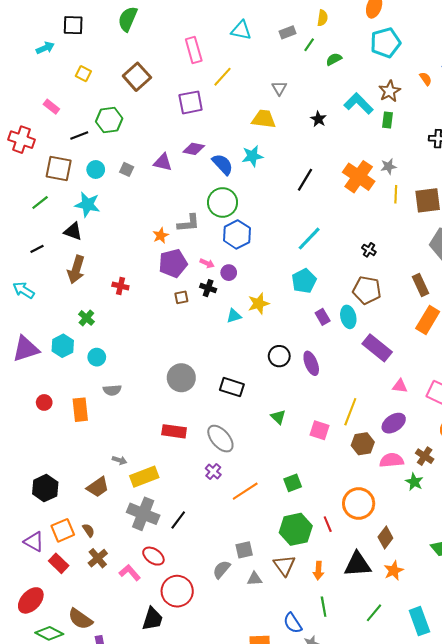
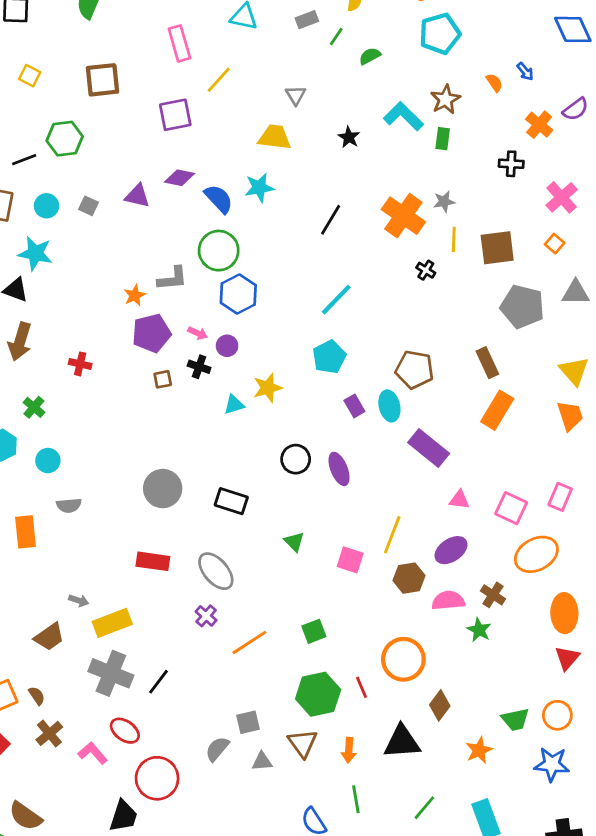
brown square: (137, 77) -> (102, 80), turned 36
black cross: (369, 250) -> (426, 270), moved
orange star: (394, 571) -> (479, 750), moved

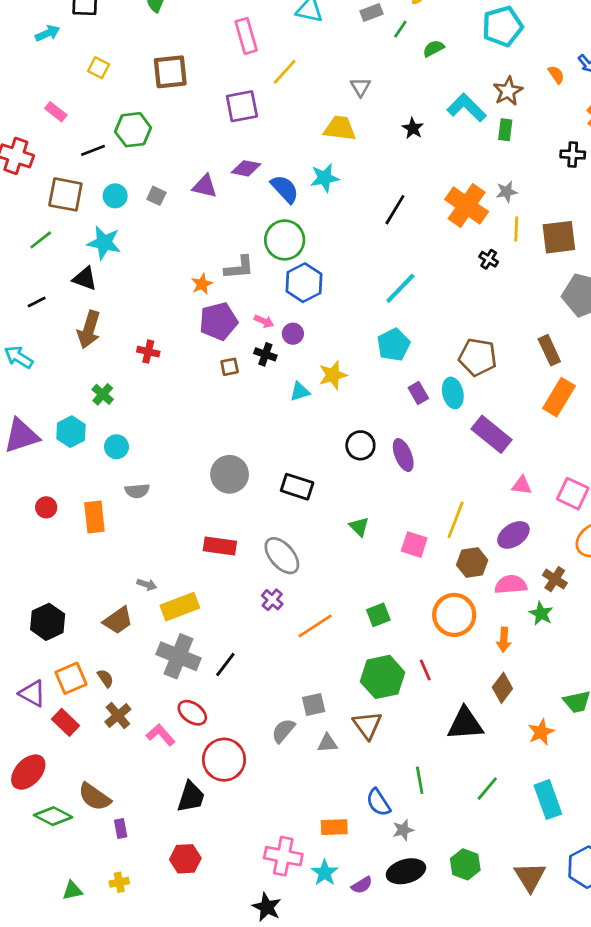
orange circle: (403, 659) -> (454, 615), moved
orange arrow: (349, 750) -> (504, 640), moved

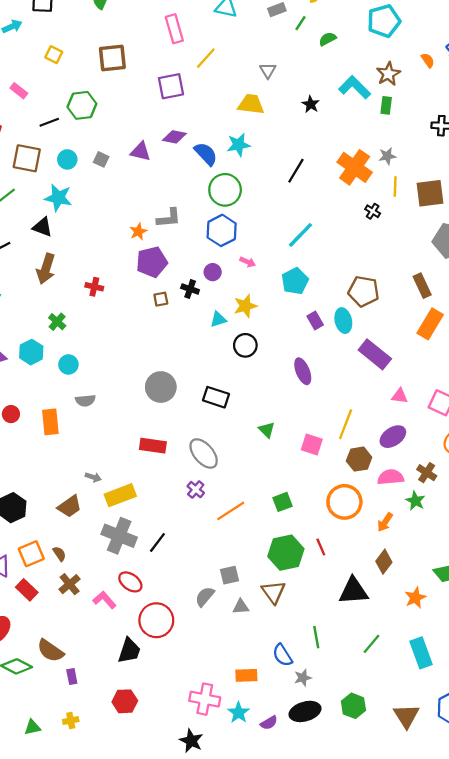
green circle: (285, 240) -> (225, 190), moved
pink arrow: (264, 321) -> (248, 262), moved
black circle: (360, 445) -> (245, 345), moved
orange arrow: (504, 640) -> (385, 522), turned 30

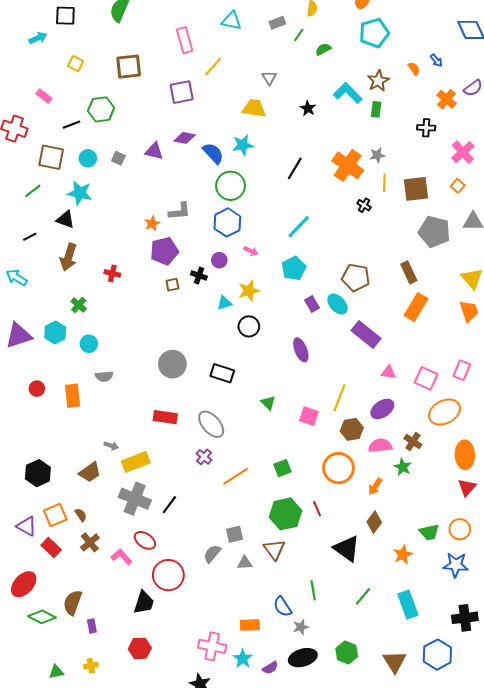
cyan ellipse: (343, 321) -> (338, 304), turned -30
black triangle: (353, 591) -> (347, 549), turned 40
brown semicircle: (50, 651) -> (73, 603), turned 75

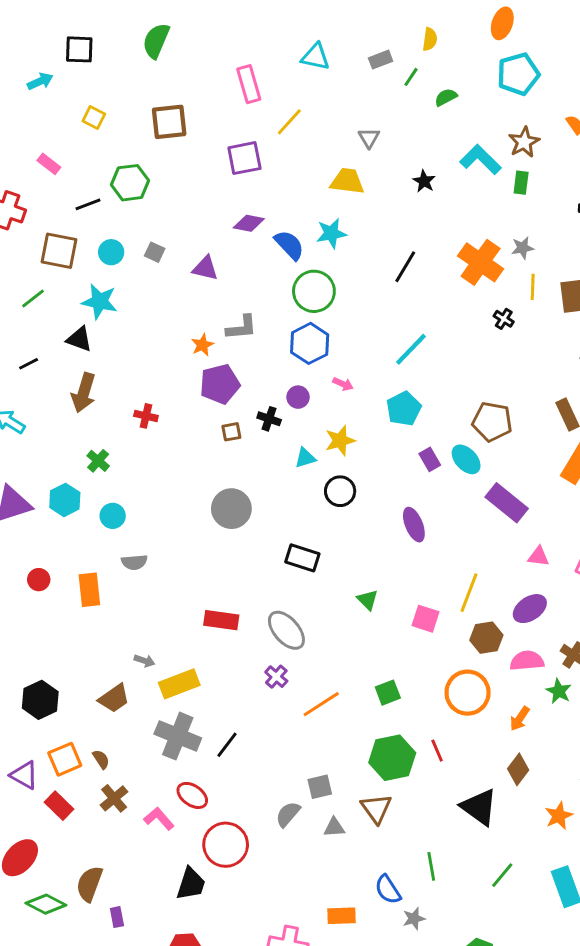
purple triangle: (154, 151) -> (205, 268), moved
gray circle: (172, 364) -> (231, 509), moved

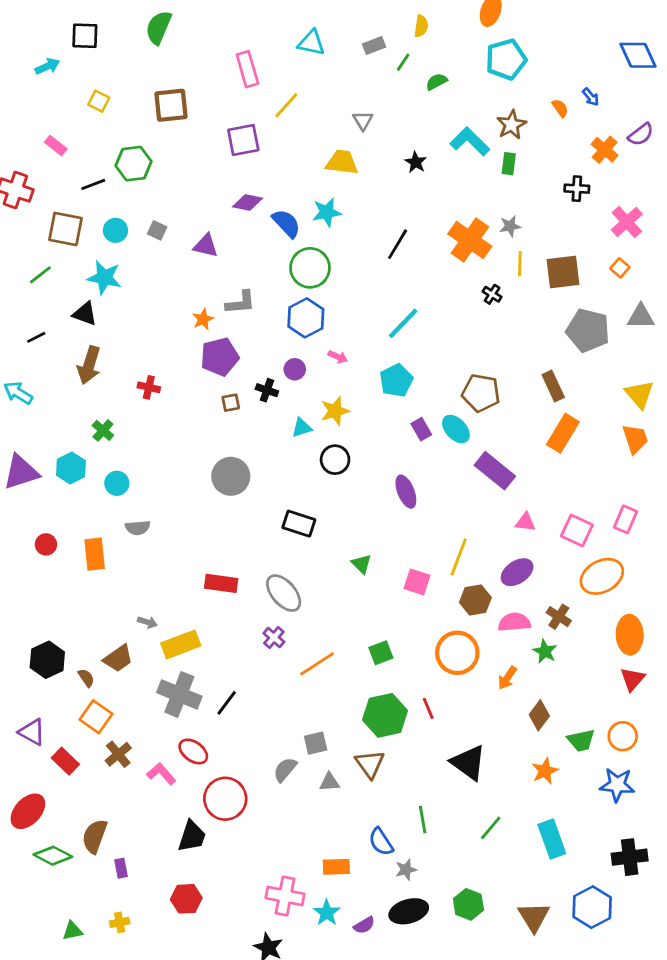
orange square: (65, 759) -> (96, 717), moved, turned -32
brown semicircle: (101, 759) -> (86, 678), moved
brown diamond: (518, 769) -> (539, 715), moved

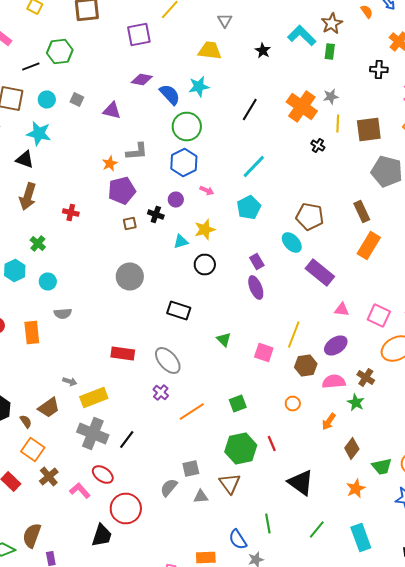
purple rectangle: (421, 429) -> (257, 262), moved
orange circle: (457, 653) -> (293, 404), size x0.5

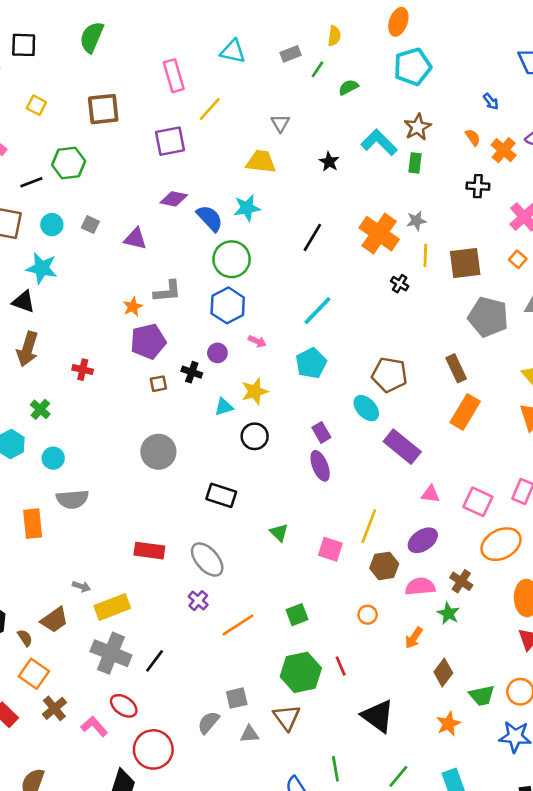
orange semicircle: (367, 12) -> (473, 137), moved
gray semicircle: (63, 314) -> (72, 499), size x1.4

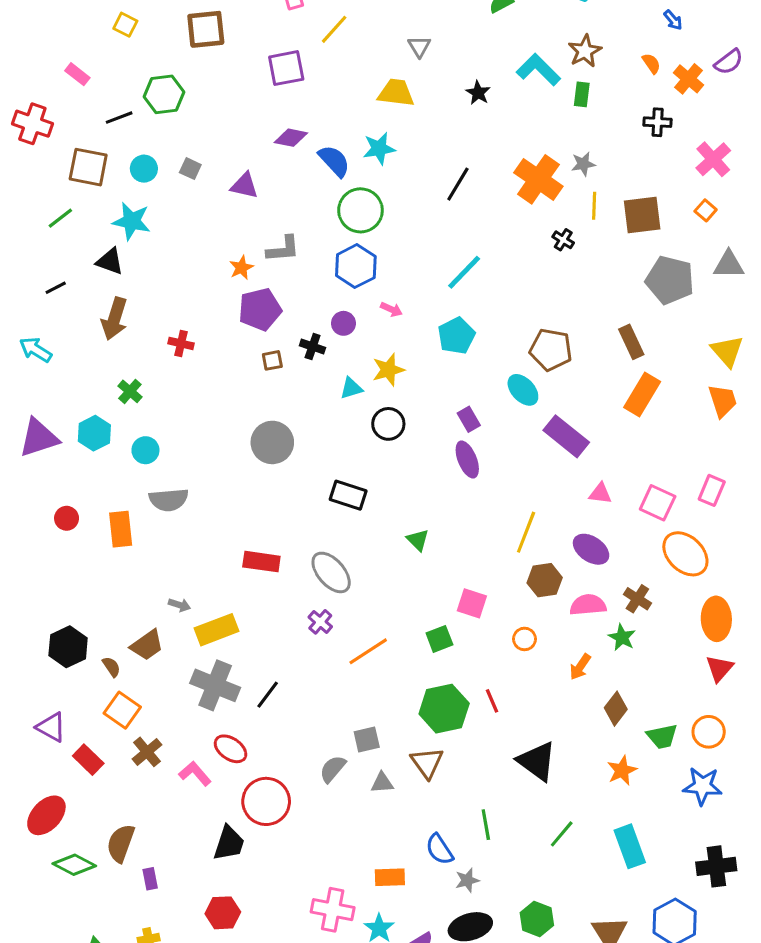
purple ellipse: (423, 540) -> (591, 549), turned 68
orange ellipse: (501, 544) -> (685, 554), turned 72
pink square: (330, 549) -> (472, 603), moved

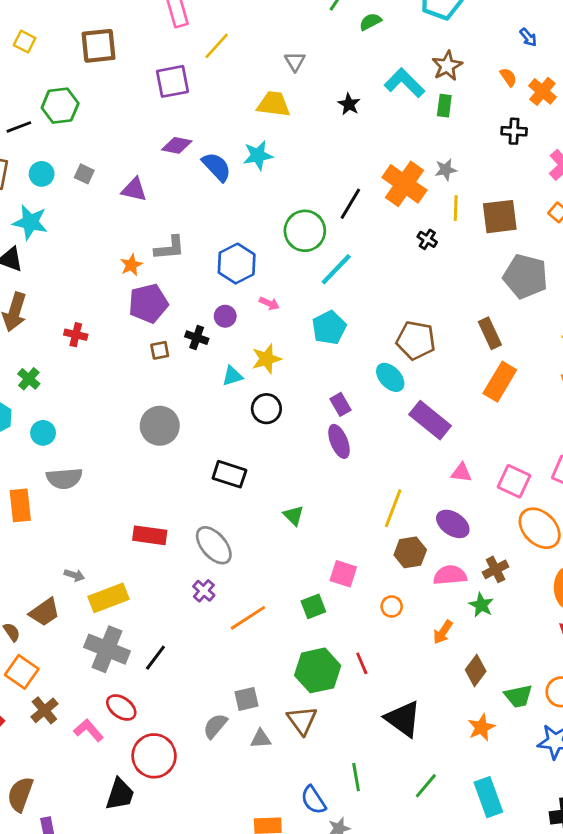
black line: (458, 184) -> (350, 204), moved
green circle: (360, 210) -> (305, 231), moved
brown cross: (637, 599) -> (496, 569), turned 30

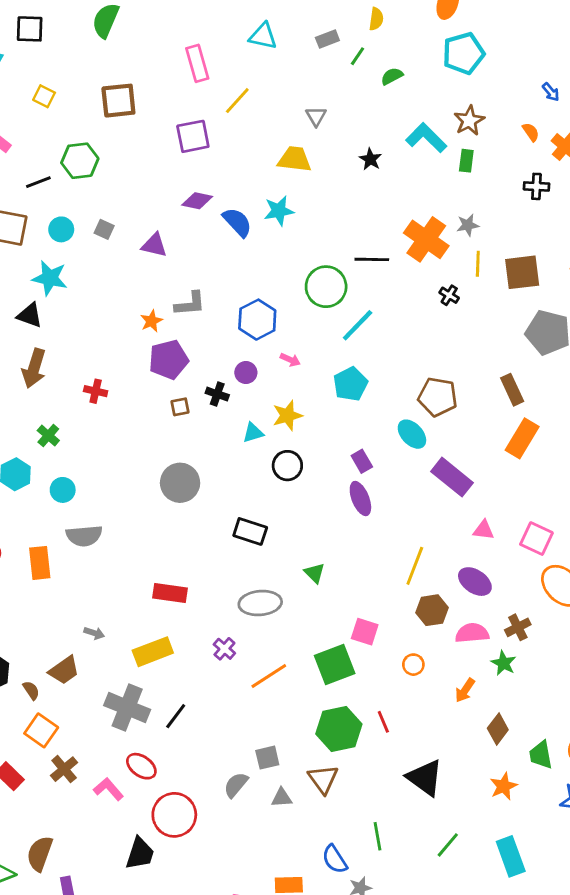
black line: (350, 204) -> (372, 259), turned 60
gray ellipse: (214, 545) -> (260, 603), moved, turned -54
yellow rectangle: (108, 598) -> (153, 652), moved
green square: (313, 606) -> (335, 665), size x1.6
green trapezoid: (518, 696) -> (541, 755), turned 92

